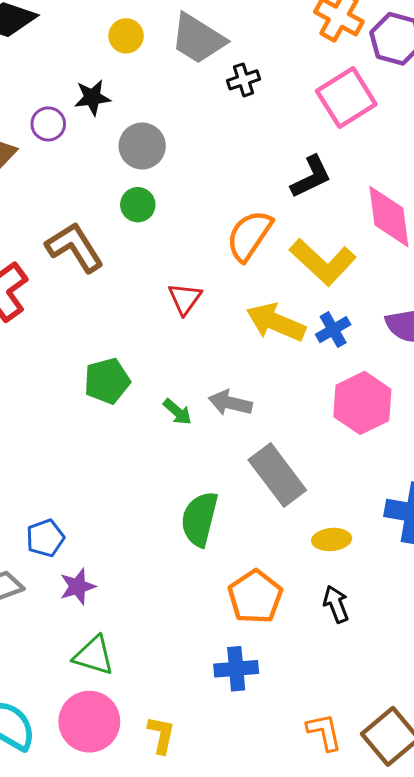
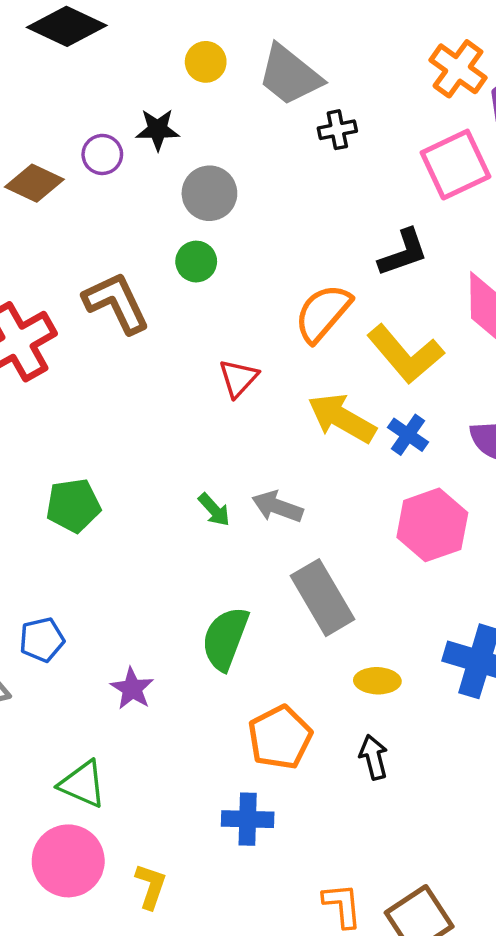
blue cross: (333, 330) -> (408, 435), turned -32
green pentagon: (107, 381) -> (73, 505), moved
purple star: (78, 586) -> (132, 689), moved, turned -30

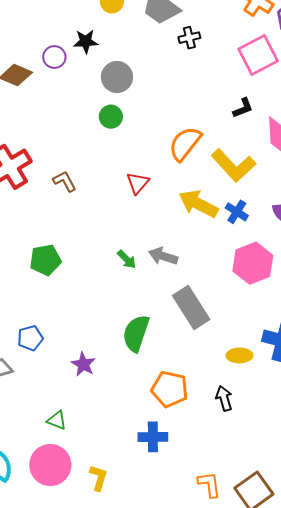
black L-shape: (403, 253) -> (243, 108), moved, size x0.7
brown L-shape: (116, 303) -> (65, 181), moved, size x0.6
yellow ellipse: (377, 681) -> (240, 355), moved
orange pentagon: (280, 737) -> (170, 389), turned -30
green triangle: (82, 784) -> (57, 420), size x0.7

